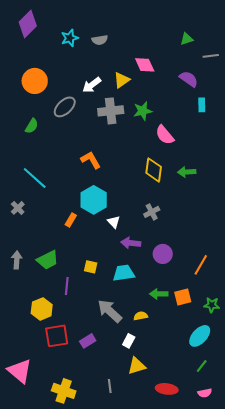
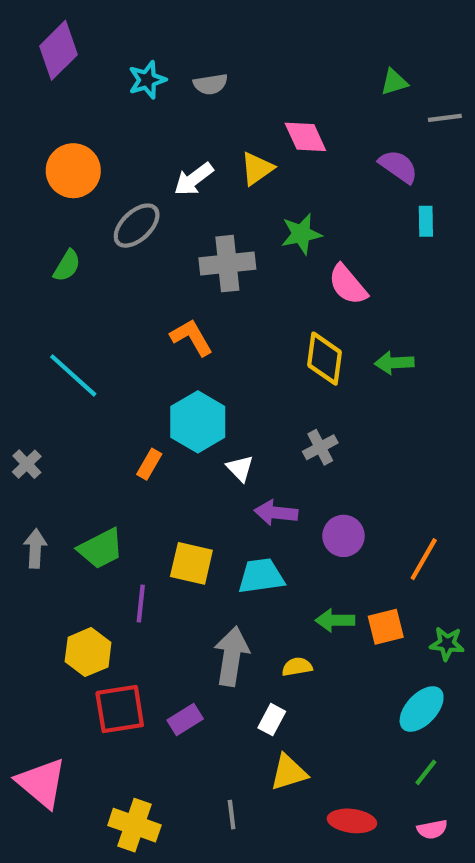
gray cross: (111, 111) -> (227, 264), moved
gray cross: (18, 208) -> (27, 464), moved
yellow square: (91, 267) -> (191, 563), size x1.5
gray arrow: (110, 311) -> (232, 656), turned 56

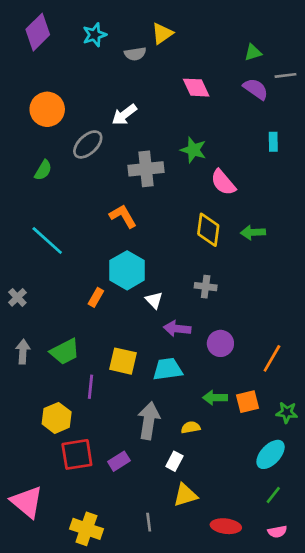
cyan star: (147, 80) -> (95, 35), moved
purple semicircle: (398, 166) -> (256, 89), moved
yellow triangle: (257, 169) -> (162, 33), moved
green star: (301, 234) -> (193, 150), turned 30
gray cross: (320, 447) -> (206, 287), turned 35

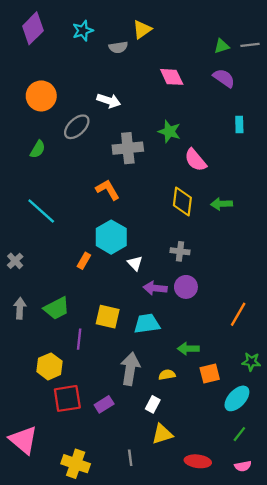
gray line: (285, 75) -> (250, 45), moved
white arrow: (124, 115) -> (109, 101), turned -125
purple circle: (220, 343) -> (186, 287), moved
orange square: (248, 402) -> (210, 374), moved

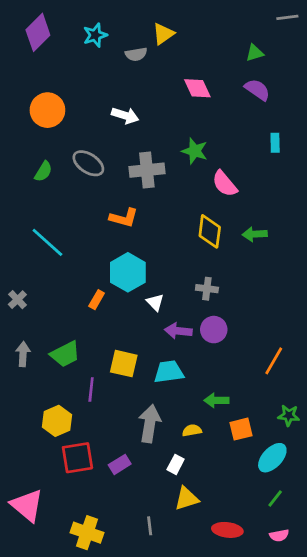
gray line: (250, 45) -> (287, 17), moved
gray ellipse: (77, 127) -> (88, 163), moved, turned 76
orange L-shape: (108, 190) -> (124, 218), turned 135

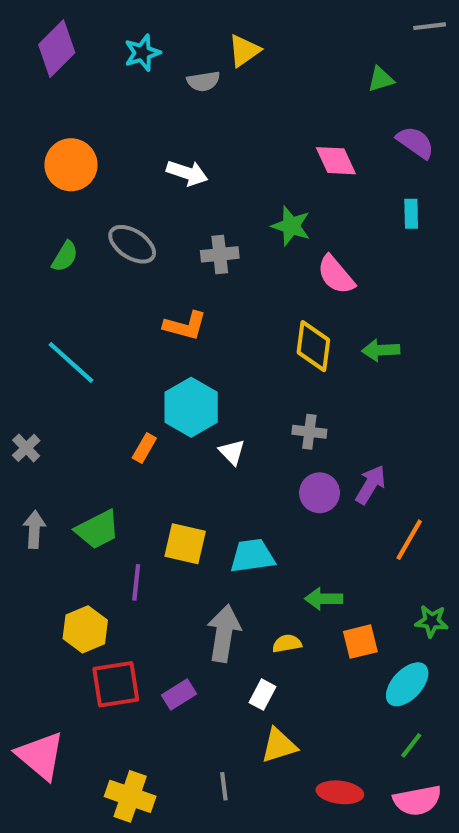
pink diamond: (197, 88) -> (336, 161), moved
purple semicircle: (257, 90) -> (415, 142), moved
gray cross: (147, 170) -> (220, 254), size x0.7
purple arrow: (178, 331) -> (370, 485), moved, turned 115
pink semicircle: (279, 535) -> (417, 800), size x1.6

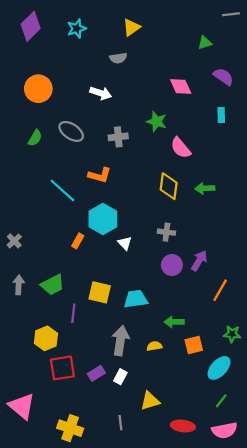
gray semicircle: (203, 81) -> (118, 58), moved
cyan line: (71, 362) -> (62, 191), moved
white rectangle: (263, 695) -> (120, 377), moved

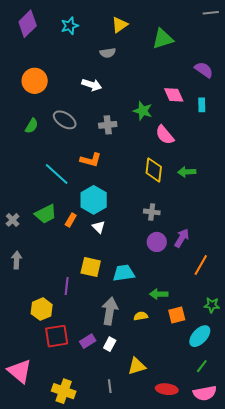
green triangle: (205, 43) -> (163, 39), moved, size x1.6
pink diamond: (181, 87) -> (174, 95), moved
white triangle: (125, 243) -> (99, 227), moved
green trapezoid: (53, 285) -> (46, 214), moved

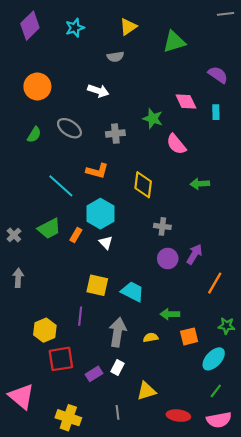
yellow diamond: (154, 170) -> (143, 185), moved
cyan trapezoid: (124, 273) -> (132, 292), turned 35
purple line: (67, 286) -> (80, 316), moved
purple rectangle: (88, 341) -> (94, 374), moved

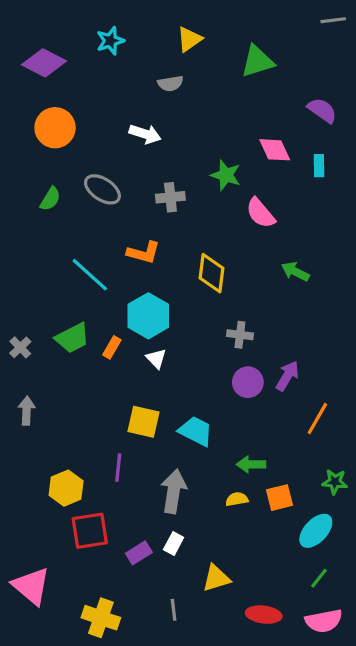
purple diamond: (30, 26) -> (44, 63), moved, turned 72
green arrow: (200, 184) -> (295, 272), turned 30
yellow semicircle: (151, 338) -> (237, 499), moved

